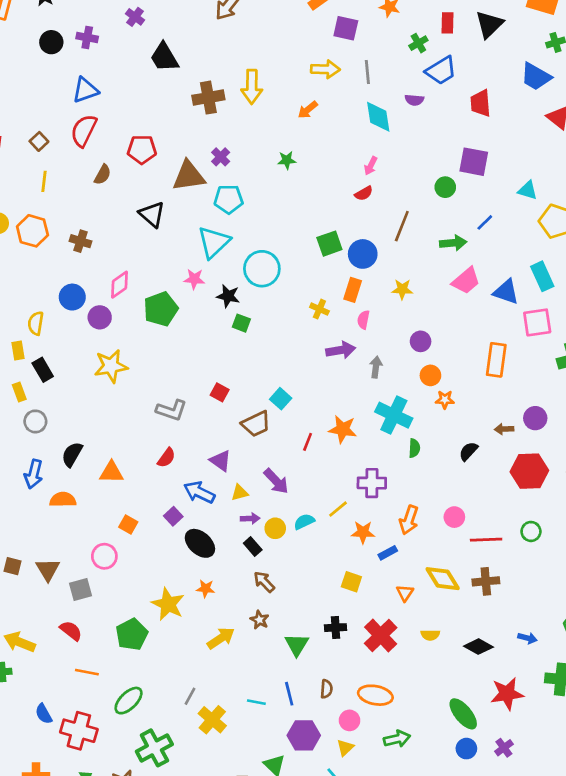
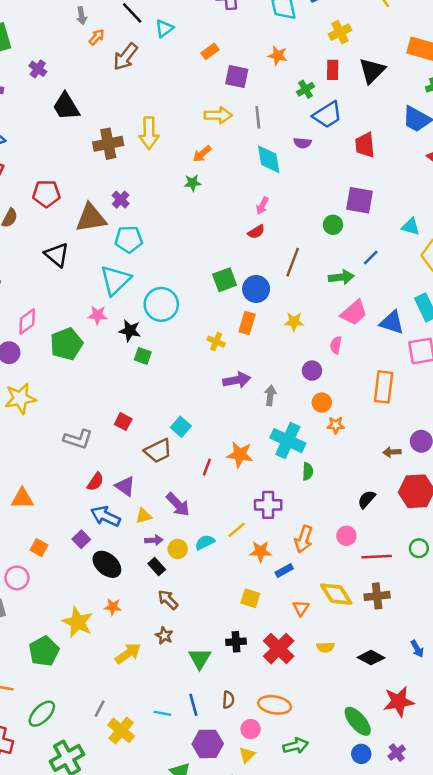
green star: (287, 160) -> (192, 183), moved
pink semicircle: (363, 320) -> (336, 345), moved
black semicircle: (468, 451) -> (367, 499), moved
red semicircle: (166, 458) -> (95, 482), moved
blue arrow: (527, 638) -> (417, 649), turned 48

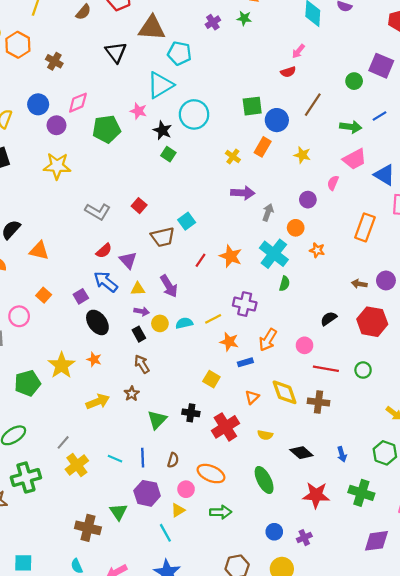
purple cross: (121, 200) -> (213, 22), moved
orange circle: (322, 403) -> (296, 228), moved
green ellipse: (358, 721) -> (264, 480), moved

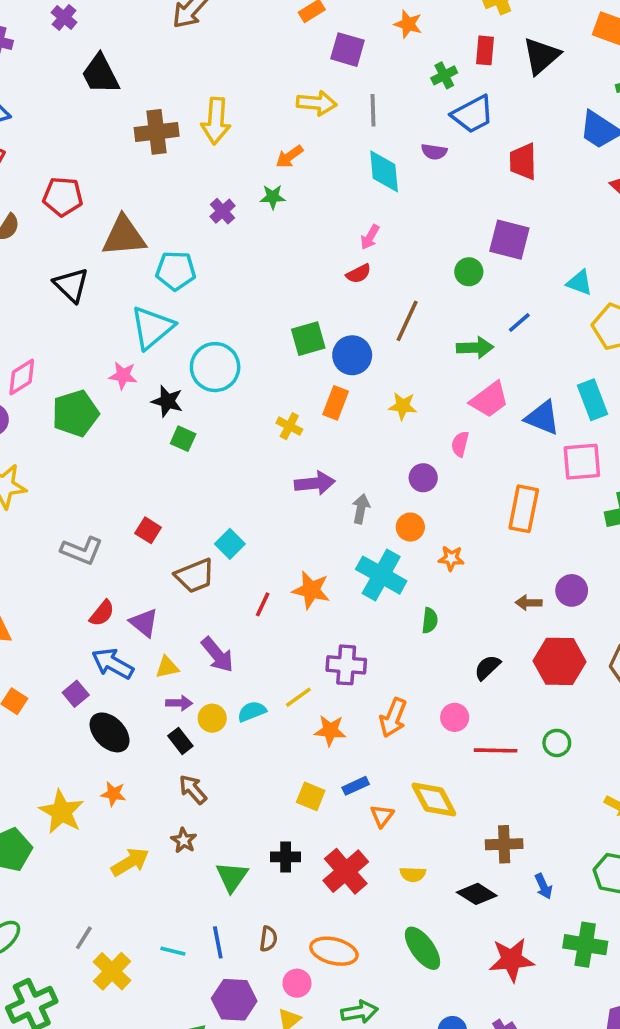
green semicircle: (285, 284) -> (430, 620), moved
blue rectangle: (245, 362) -> (356, 786), moved
brown cross: (319, 402) -> (504, 844), moved

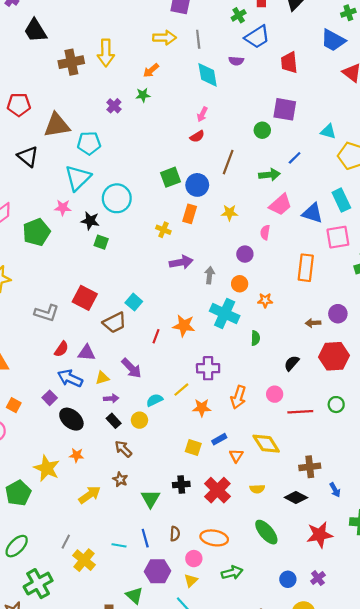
red square: (148, 530) -> (85, 298), size x1.6
purple triangle: (144, 623) -> (87, 353), turned -30
yellow circle: (212, 718) -> (139, 420), moved

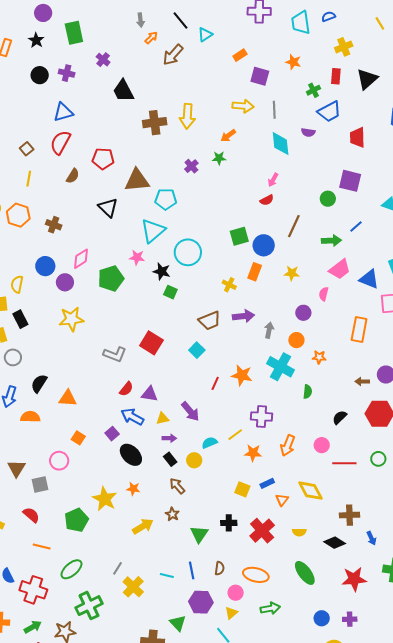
brown trapezoid: (115, 323) -> (210, 321), moved
purple cross: (318, 578) -> (350, 619), turned 32

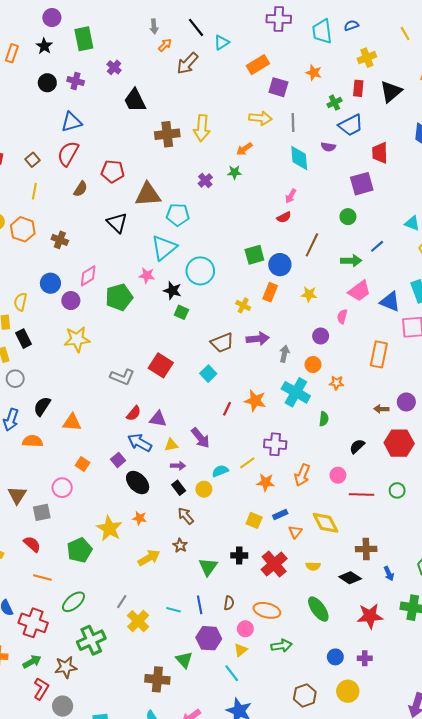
orange rectangle: (240, 55) -> (258, 65), size x1.5
purple square: (350, 181) -> (362, 184), moved, turned -30

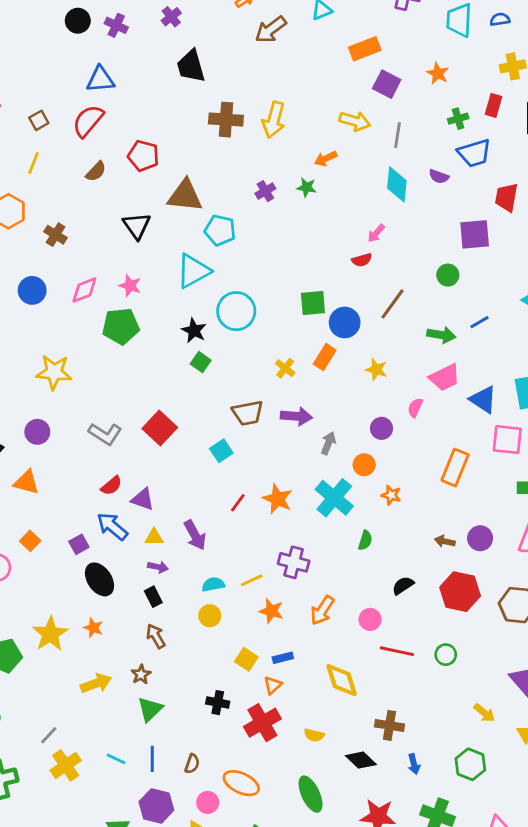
pink star: (147, 275) -> (130, 286), moved
purple circle: (71, 301) -> (37, 432), moved
yellow circle: (204, 489) -> (210, 616), moved
orange triangle: (295, 532) -> (273, 685), moved
green triangle: (208, 567) -> (150, 709), moved

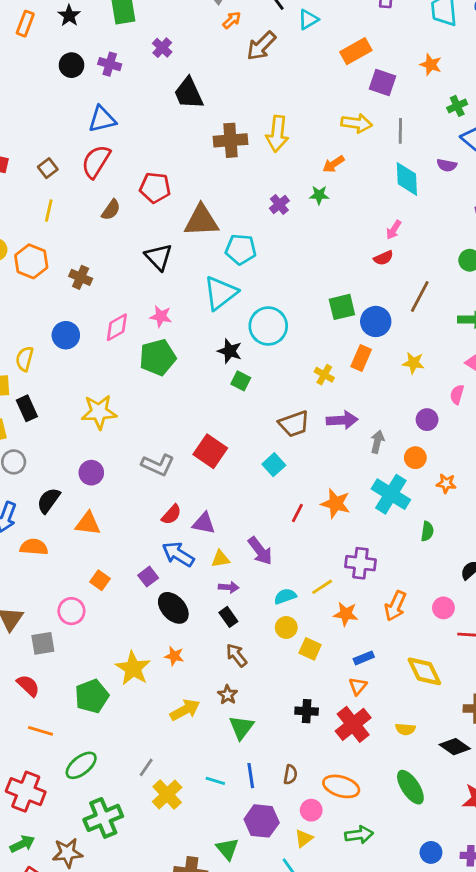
yellow square: (246, 659) -> (310, 649), moved

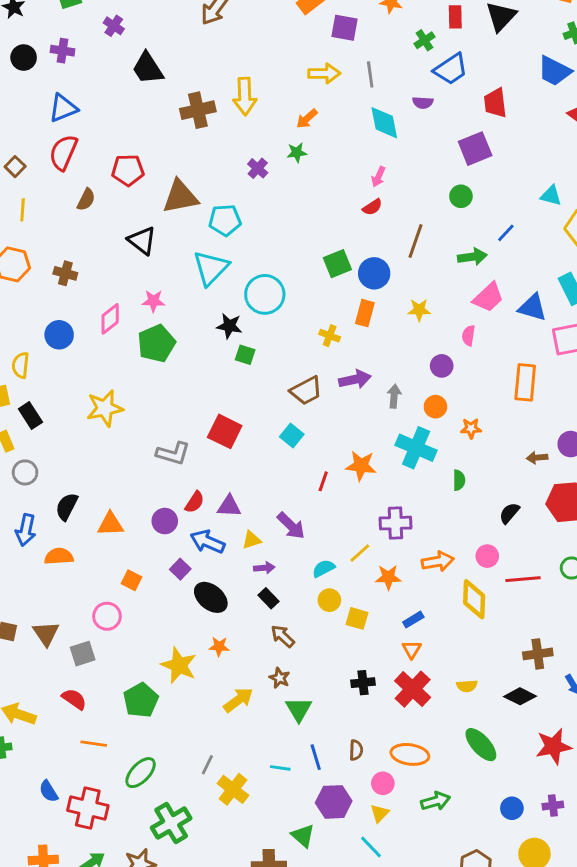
purple circle: (91, 473) -> (165, 521), moved
orange arrow: (395, 606) -> (438, 561), turned -116
yellow diamond: (424, 671) -> (474, 599), moved, turned 36

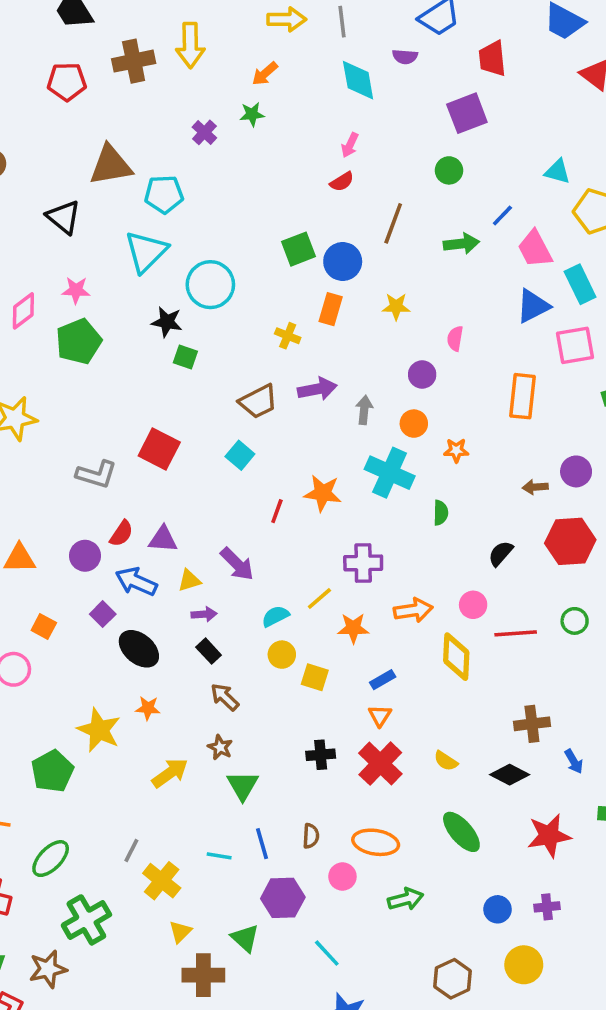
red pentagon: (128, 170) -> (67, 82), moved
pink trapezoid: (488, 297) -> (535, 249), moved, turned 104
blue triangle: (533, 307) -> (533, 306), turned -44
yellow semicircle: (467, 686) -> (446, 761), turned 36
yellow triangle: (380, 813) -> (180, 932), moved

